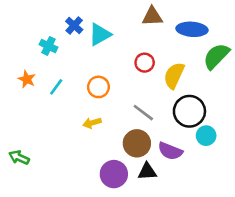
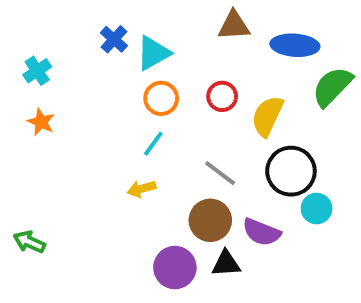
cyan cross: (49, 46) -> (37, 71), moved, turned 30
cyan line: (56, 87) -> (153, 144), moved
orange circle: (98, 87) -> (161, 98), moved

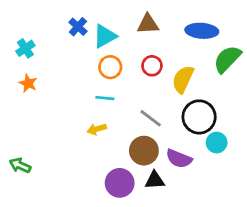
brown triangle: (234, 26) -> (148, 24), moved
cyan line: (153, 144) -> (105, 98), turned 60

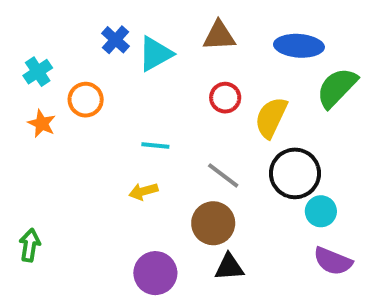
orange circle: (110, 67) -> (86, 100), moved
purple semicircle: (179, 159) -> (333, 261), moved
green arrow: (20, 165) -> (30, 245), turned 75
purple circle: (120, 183) -> (155, 273), moved

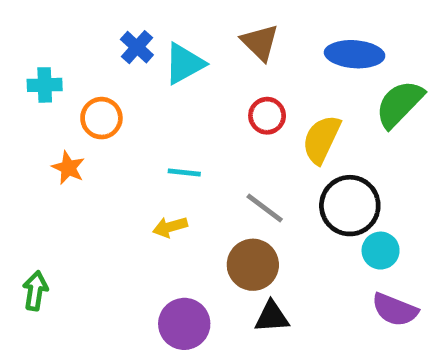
brown triangle: (219, 36) -> (260, 42), turned 48
cyan cross: (38, 72) -> (45, 85), turned 32
orange star: (42, 124) -> (68, 168), moved

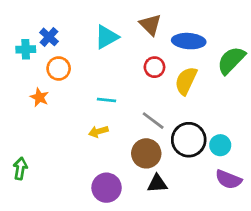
blue cross: (137, 47) -> (49, 37), moved
blue ellipse: (355, 54) -> (189, 41), moved
black circle: (350, 206) -> (189, 140), moved

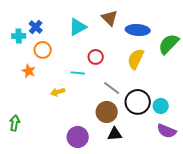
red circle: (154, 67) -> (96, 57), moved
yellow arrow: (98, 131) -> (58, 92), moved

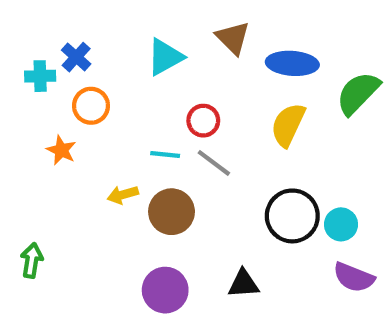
gray line: (112, 88) -> (214, 163), moved
brown circle: (107, 112) -> (172, 212), moved

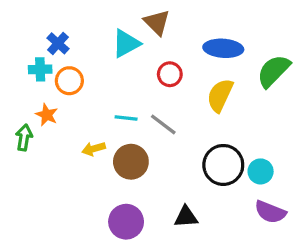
brown triangle: (233, 38) -> (157, 22), moved
cyan cross: (40, 76) -> (40, 69), moved
red circle: (203, 121) -> (170, 74), moved
green arrow: (32, 260) -> (24, 137), moved

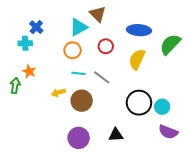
orange circle: (69, 81) -> (73, 50), moved

